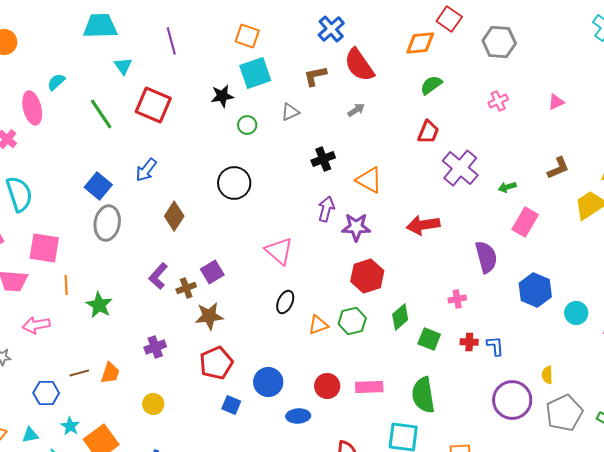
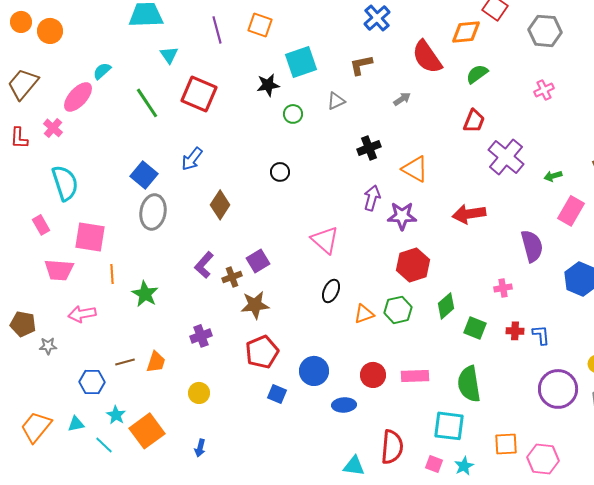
orange square: (247, 36) -> (260, 25), moved
red semicircle: (359, 65) -> (427, 57), moved
pink ellipse: (32, 108) -> (78, 97), turned 56
black circle: (234, 183) -> (280, 172), size x0.6

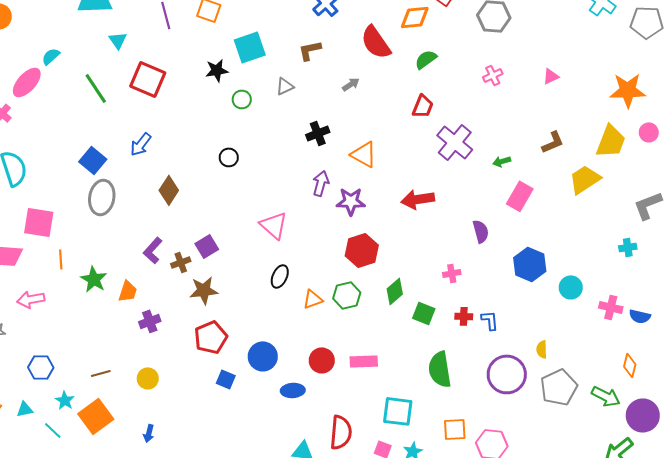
purple semicircle: (532, 246) -> (481, 231), size x0.7
brown line: (125, 362) -> (101, 373), moved
orange trapezoid: (156, 362) -> (128, 291), moved
green semicircle: (469, 384) -> (440, 369), moved

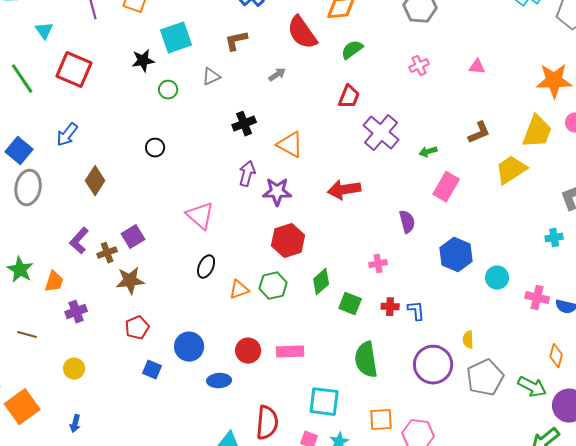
pink triangle: (551, 76) -> (477, 67), turned 30
red pentagon: (211, 337) -> (137, 328), size x0.7
brown line: (101, 373) -> (27, 335), moved, turned 30

